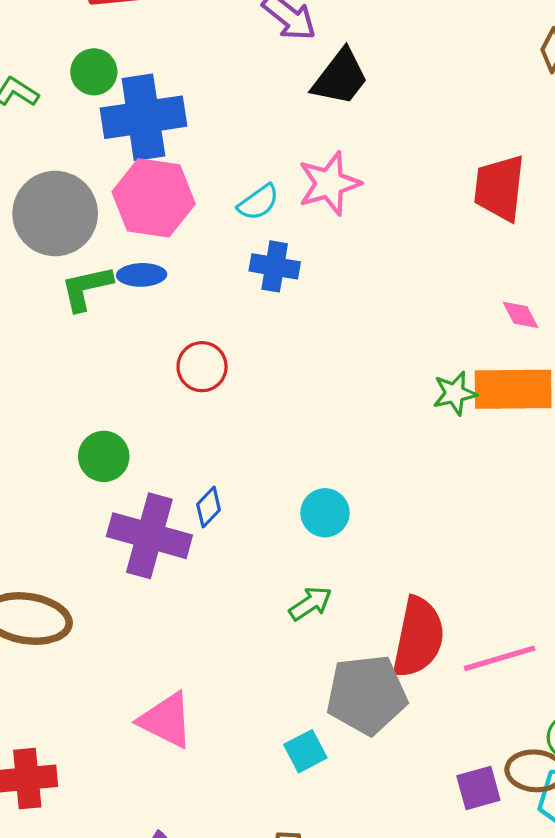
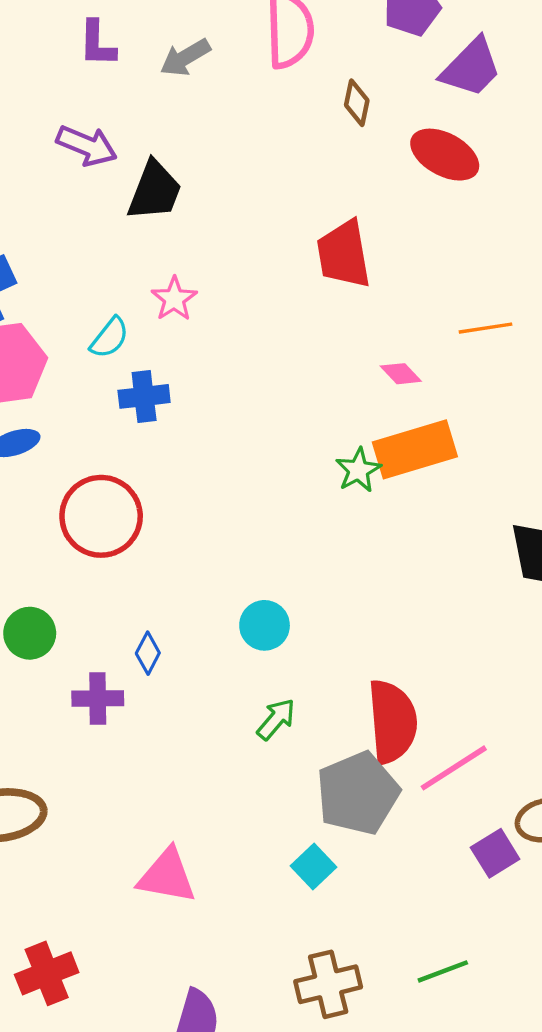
pink star: (329, 184) -> (174, 299), size x0.7
red circle: (202, 367) -> (101, 516), size x1.6
purple cross: (149, 536) -> (98, 698), size x0.6
pink line: (500, 658) -> (454, 768), moved

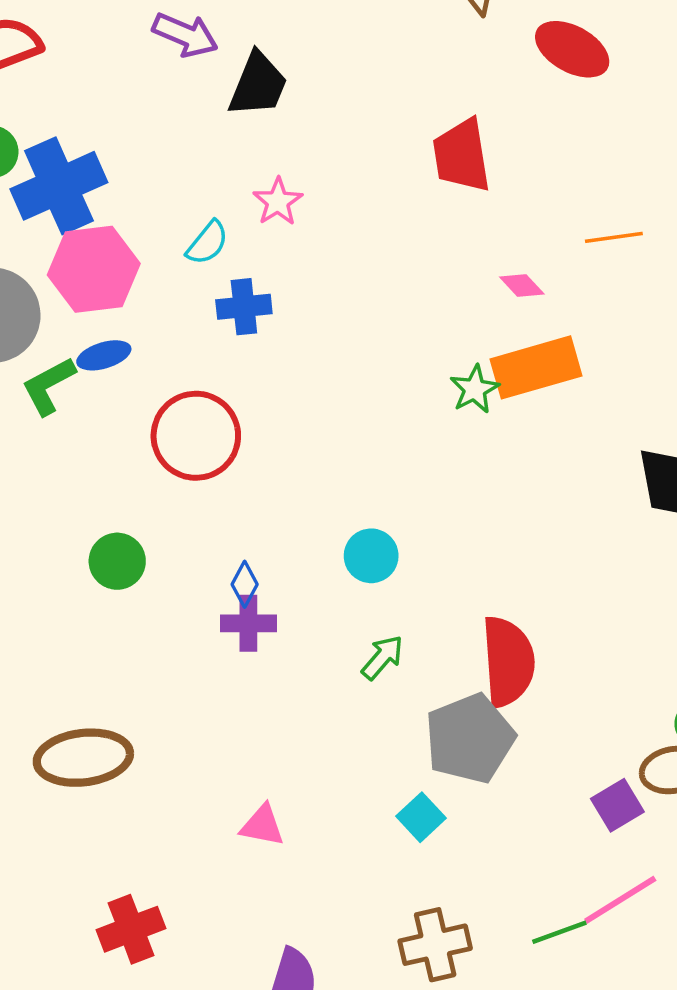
purple cross: (98, 698) -> (248, 623), moved
pink line: (454, 768) -> (620, 900), moved
pink triangle: (167, 876) -> (262, 825), size x0.7

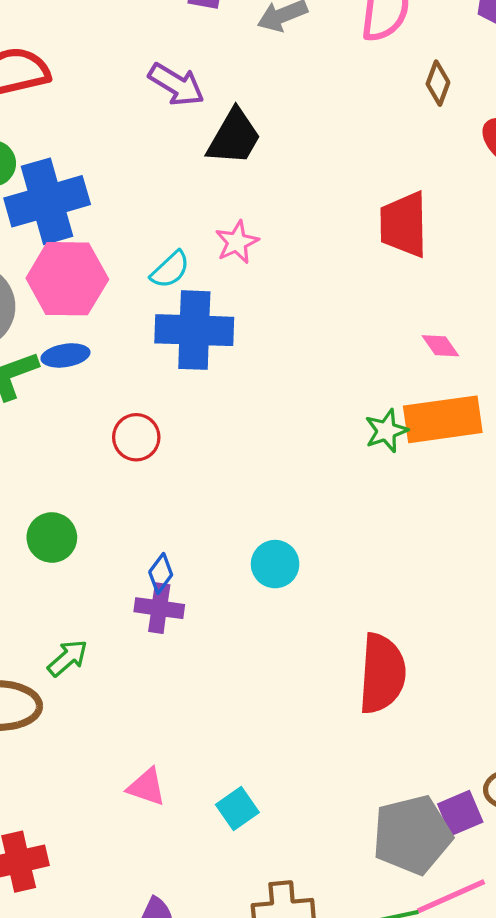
blue cross: (244, 307) -> (194, 330), size x1.6
red circle: (196, 436) -> (136, 437), size x0.6
green arrow: (382, 657) -> (68, 658), moved
gray pentagon: (470, 739) -> (412, 835), moved
cyan square: (421, 817) -> (237, 809), moved

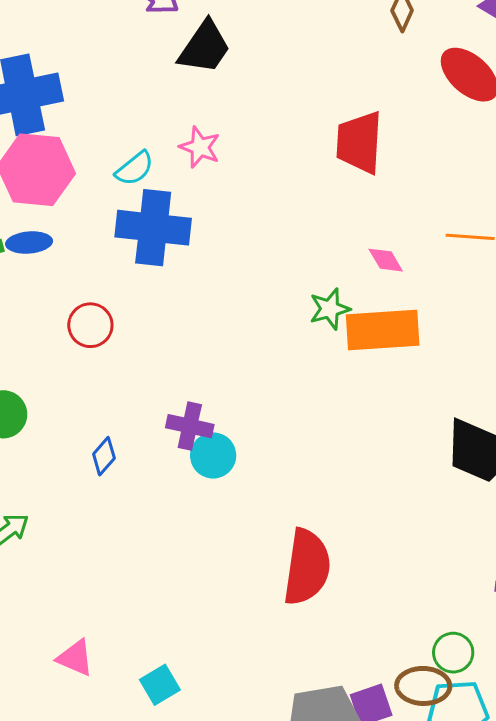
pink star: (237, 242) -> (200, 147), turned -30
green star: (386, 431) -> (330, 309), moved
purple cross: (159, 608) -> (190, 426), moved

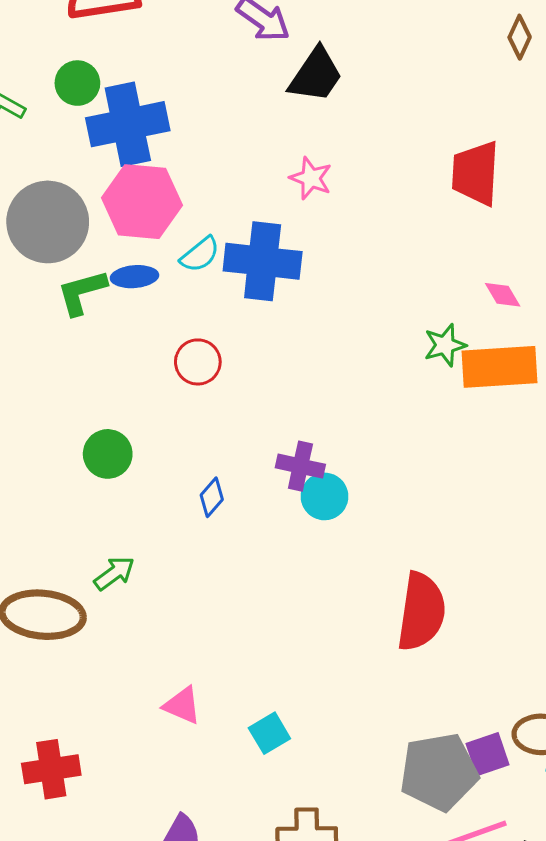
cyan semicircle: (135, 168) -> (200, 255), moved

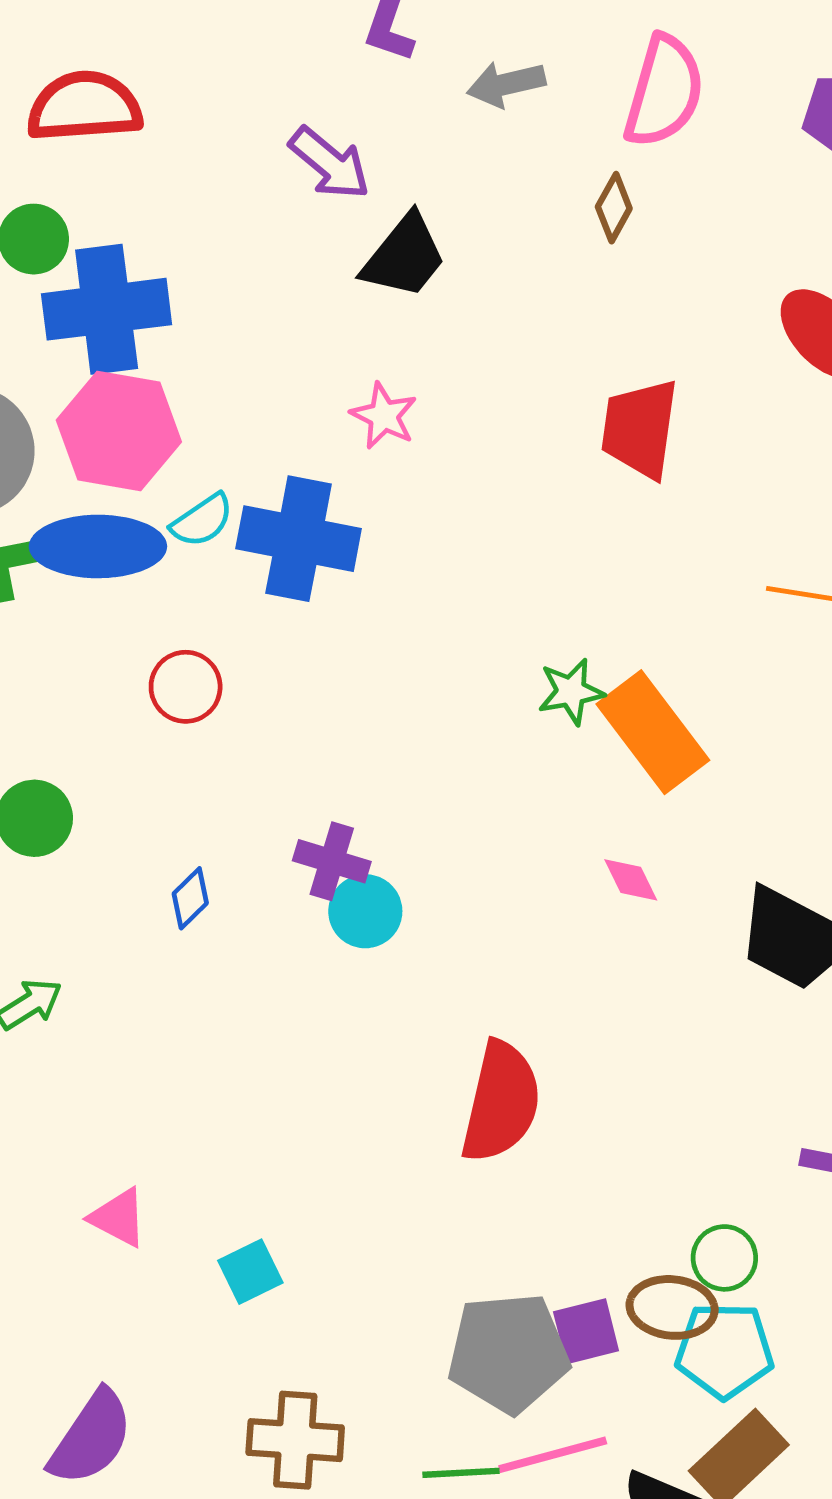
brown diamond: (520, 37) -> (614, 208), moved
blue ellipse: (134, 277) -> (98, 546), size x1.8
pink diamond: (503, 295) -> (631, 880), moved
orange rectangle: (499, 367) -> (653, 732), turned 52

